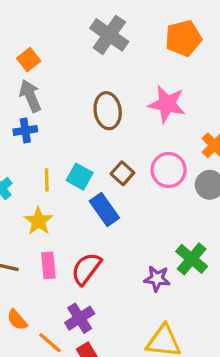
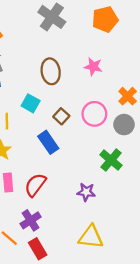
pink star: (167, 104) -> (93, 67), size x0.7
cyan square: (80, 177) -> (31, 103), moved
green cross: (192, 259) -> (111, 160), moved

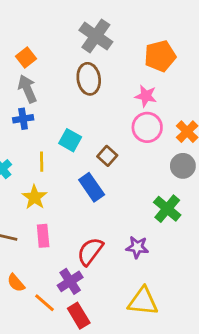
orange pentagon: (105, 19) -> (160, 56), moved
brown ellipse: (51, 71) -> (89, 79), moved
pink circle: (94, 114) -> (147, 127), moved
red semicircle: (35, 185) -> (90, 251), moved

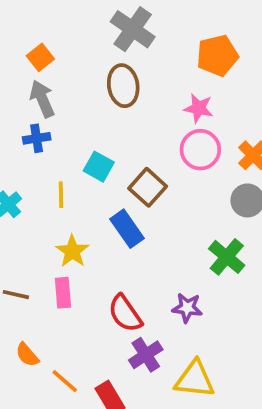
brown square: (107, 156) -> (148, 187), size x1.4
yellow star: (34, 197) -> (72, 251), moved
red semicircle: (90, 251) -> (125, 313), turned -72
purple cross: (70, 281) -> (146, 355), moved

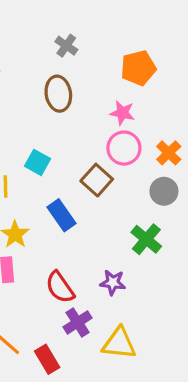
gray cross: (133, 29) -> (66, 46), size x0.6
brown square: (148, 187) -> (97, 180), moved

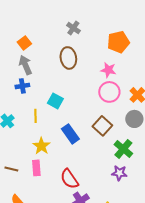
brown square: (97, 180) -> (102, 126), moved
purple star: (113, 282) -> (119, 173), moved

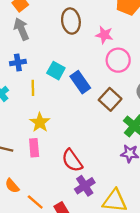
pink star: (108, 70) -> (104, 35), moved
blue cross: (22, 86) -> (18, 63), moved
blue rectangle: (70, 134) -> (80, 82), moved

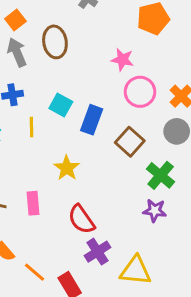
brown ellipse: (71, 21) -> (55, 42), moved
blue rectangle: (80, 82) -> (92, 120), turned 55
yellow star: (40, 122) -> (67, 168), moved

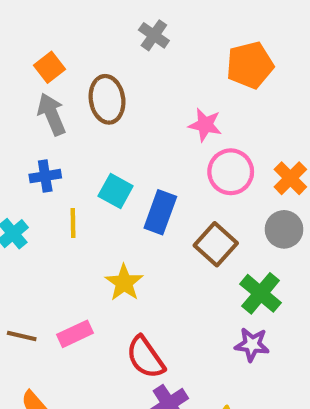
pink rectangle: (33, 203) -> (75, 334), turned 70

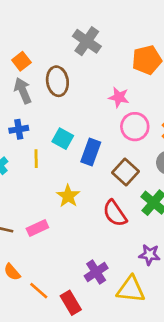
gray cross: (154, 35) -> (87, 41), size x1.5
purple star: (252, 345) -> (149, 255), moved
red semicircle: (145, 357) -> (115, 213), moved

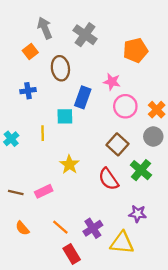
gray arrow: (23, 91) -> (45, 28), moved
blue cross: (19, 129) -> (28, 91), moved
cyan square: (63, 139) -> (65, 116), turned -30
blue rectangle: (91, 152) -> (83, 97), moved
orange line: (39, 291) -> (60, 227), moved

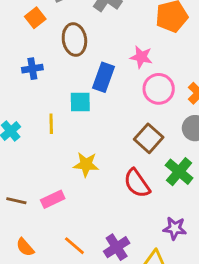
yellow star: (69, 164) -> (86, 164), turned -30

